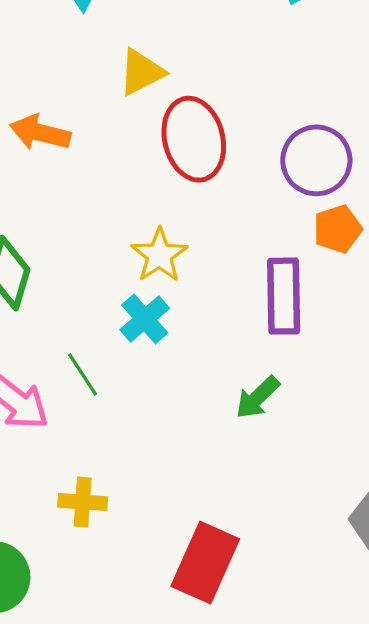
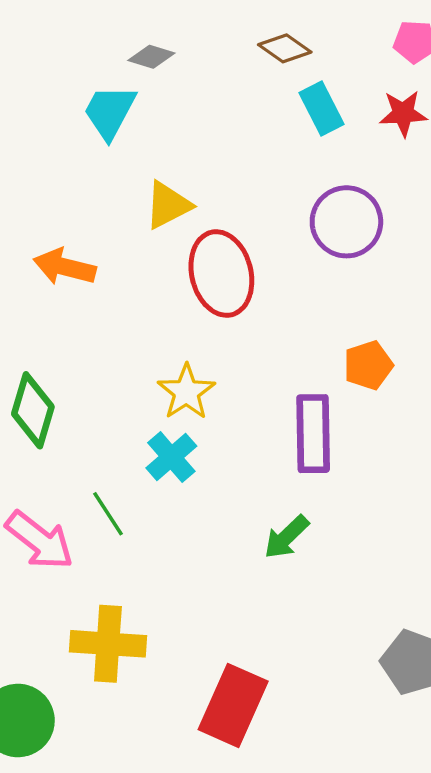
purple circle: (316, 160) -> (346, 222), moved
yellow cross: (83, 502) -> (108, 644), size x1.5

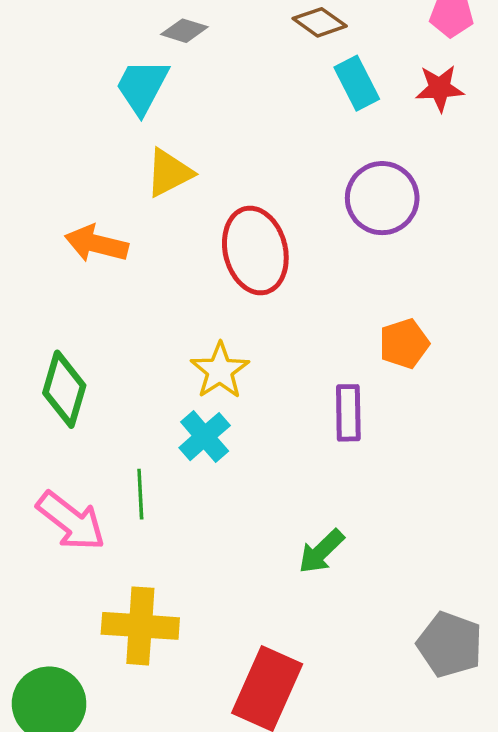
yellow triangle: (168, 205) -> (169, 173), moved
purple rectangle: (313, 434) -> (348, 413), size x0.7
green line: (108, 514) -> (140, 494), turned 30
green arrow: (286, 537) -> (321, 552), moved

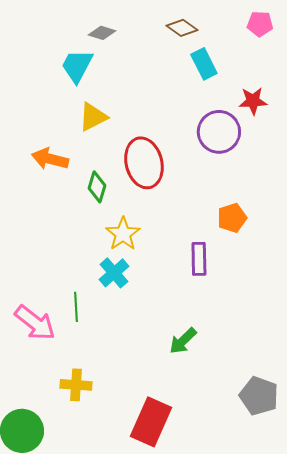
red star: (440, 88) -> (253, 101), moved
green diamond: (64, 389) -> (97, 187), moved, size x0.7
yellow cross: (140, 626) -> (76, 385), size x0.7

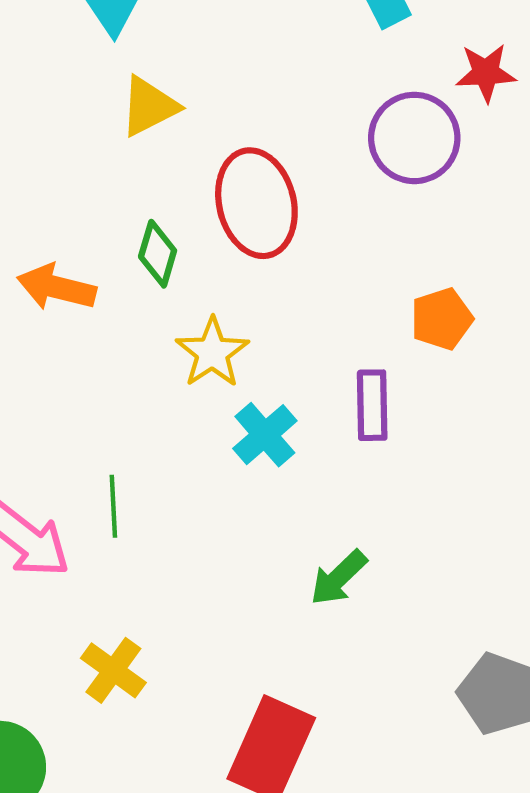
orange arrow: (50, 159) -> (57, 287), moved
cyan cross: (114, 273) -> (265, 435), moved
yellow cross: (76, 385) -> (113, 670), turned 32

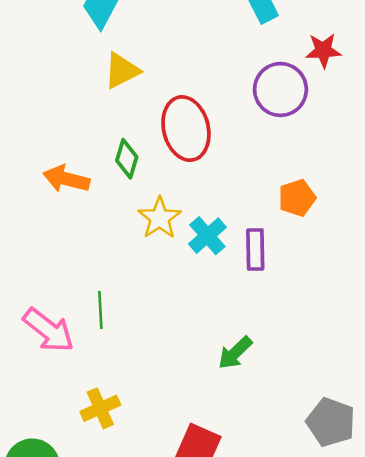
cyan cross: (265, 435) -> (207, 236), moved
yellow cross: (113, 670) -> (100, 408), turned 30

